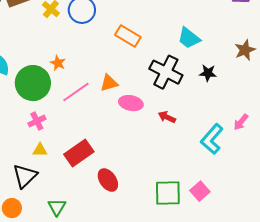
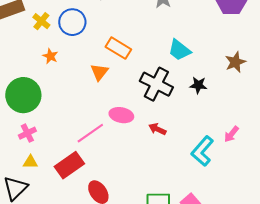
orange star: (58, 63) -> (50, 56), moved
orange triangle: (109, 83) -> (99, 72), moved, turned -36
pink line: (76, 92) -> (90, 133), moved

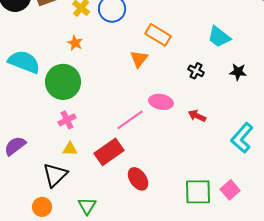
orange star: (50, 56) -> (75, 43), moved
black cross: (156, 84) -> (196, 71), size x0.5

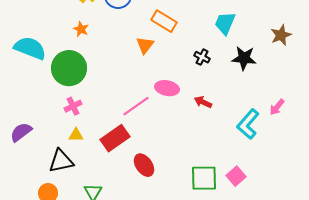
cyan trapezoid: (219, 37) -> (225, 23), turned 75
black star: (238, 72) -> (244, 58), size x1.4
black triangle: (55, 175) -> (61, 161), turned 32

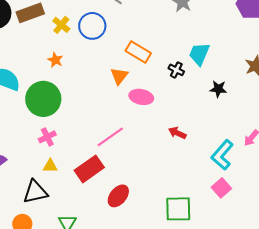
black cross: (202, 57) -> (176, 70), moved
black star: (244, 58) -> (218, 89), size x0.7
pink ellipse: (167, 88) -> (141, 97), moved
red ellipse: (144, 165) -> (118, 196), turned 75
pink square: (236, 176) -> (221, 188), moved

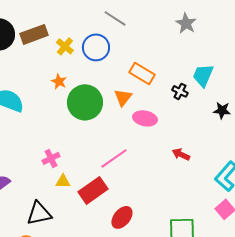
green circle: (43, 99) -> (85, 102), moved
yellow triangle: (50, 166) -> (63, 181), moved

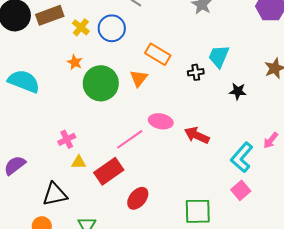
black cross: (180, 91) -> (196, 72), turned -35
pink ellipse: (145, 118) -> (161, 121), moved
red arrow: (181, 154) -> (197, 135), size x1.4

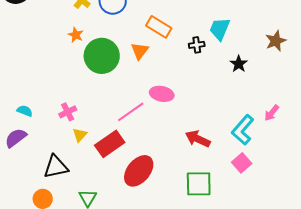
cyan semicircle: (24, 81) -> (25, 111), moved, size x0.5
black star: (238, 91) -> (239, 64), turned 30
red arrow: (197, 135) -> (198, 139), moved
yellow triangle: (79, 162) -> (80, 135), turned -49
red ellipse: (138, 198) -> (139, 171), size x1.4

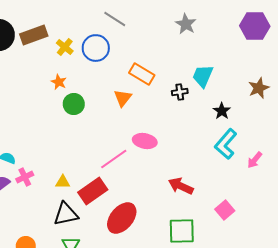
green circle: (102, 56) -> (74, 104), moved, size x0.6
pink cross: (68, 112) -> (25, 177), moved
cyan L-shape: (243, 130) -> (226, 144), moved
yellow triangle: (80, 135) -> (63, 182), turned 49
black triangle: (56, 167) -> (66, 214), moved

